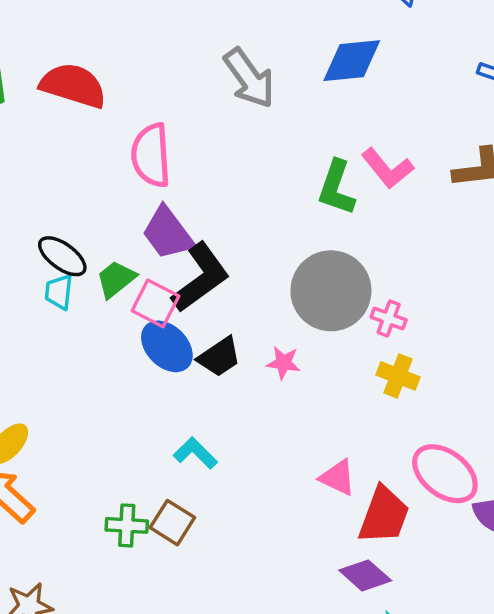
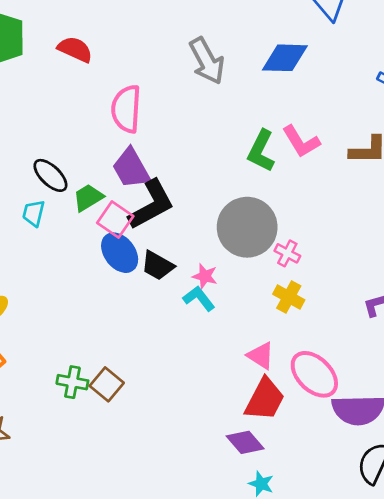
red semicircle: (73, 85) -> (75, 49), size x0.7
cyan trapezoid: (59, 292) -> (34, 213), moved
black trapezoid: (219, 357) -> (158, 266), turned 56
cyan L-shape: (195, 453) -> (199, 298), moved
pink triangle: (338, 478) -> (261, 356), moved

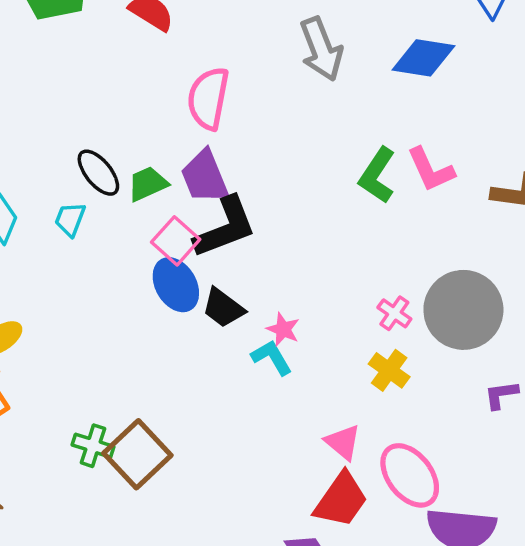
green trapezoid: (88, 198) -> (148, 184), moved
gray circle: (247, 227) -> (463, 310), moved
brown square: (107, 384) -> (137, 454), size x1.5

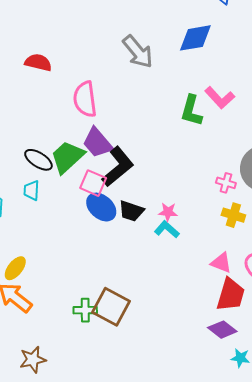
green trapezoid: (148, 184) -> (67, 157), size x1.5

